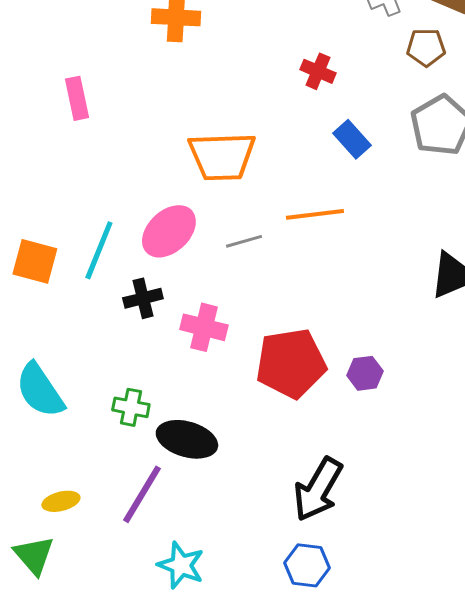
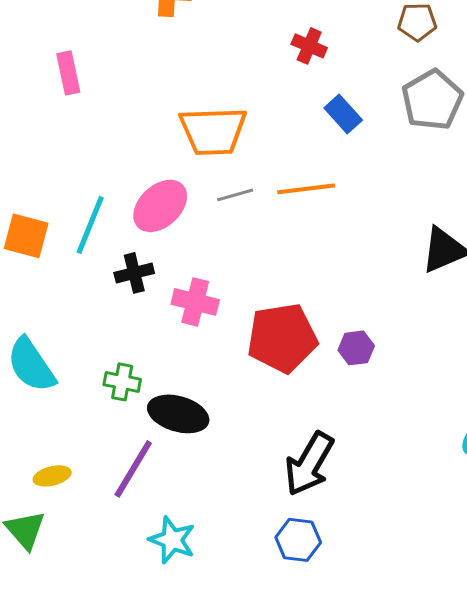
gray line: (244, 241) -> (235, 195), moved

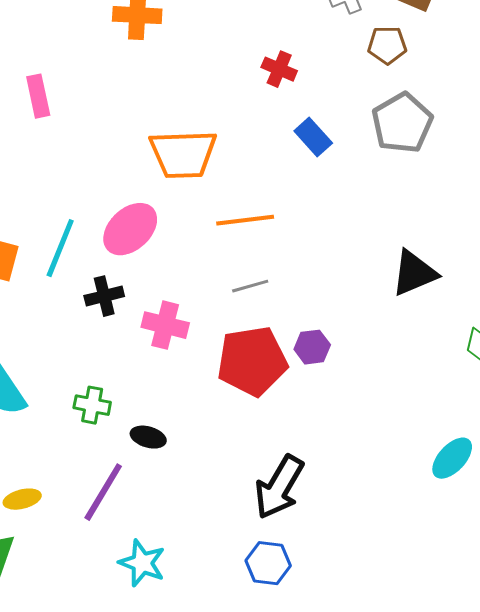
orange line: (306, 189) -> (245, 220), moved
gray line: (235, 195) -> (250, 286), moved
purple hexagon: (356, 348) -> (312, 347), moved
black ellipse: (178, 414) -> (148, 437), size x0.6

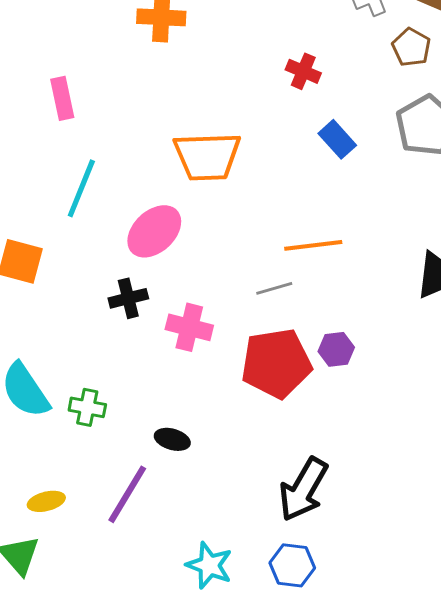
brown pentagon: (387, 45) -> (411, 47), turned 30
orange line: (245, 220) -> (313, 245), moved
cyan line: (60, 248) -> (81, 188), moved
green cross: (92, 405) -> (87, 407), moved
cyan star: (142, 563) -> (209, 565), moved

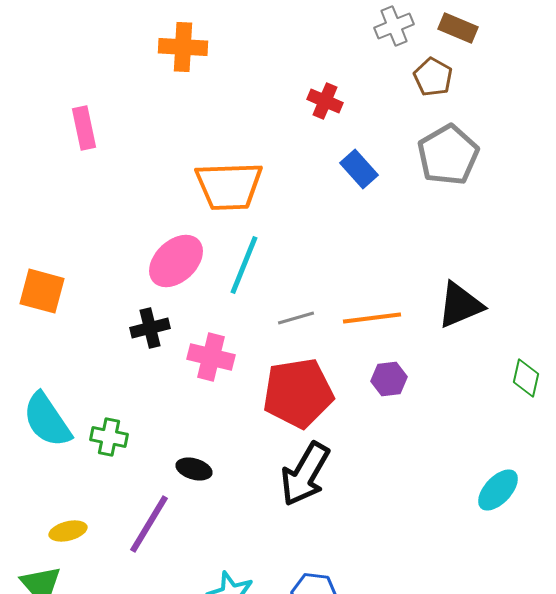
cyan line: (81, 188) -> (244, 265), moved
orange line: (313, 245) -> (372, 318), moved
purple hexagon: (336, 349) -> (389, 379), moved
black arrow: (303, 489) -> (305, 474), moved

